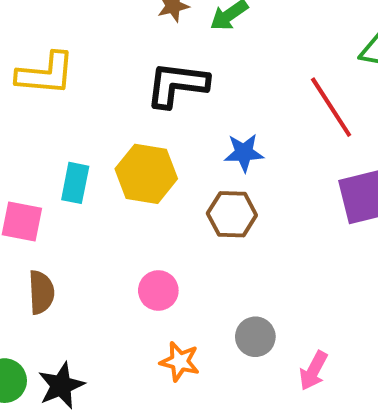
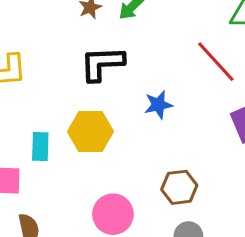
brown hexagon: (232, 214) -> (179, 187), moved
pink circle: (158, 291) -> (113, 214), size x1.4

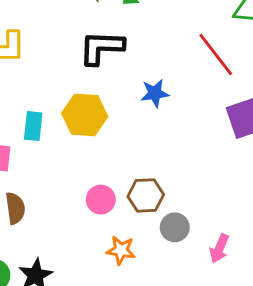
brown hexagon: (179, 187) -> (146, 195), moved
pink circle: (113, 214) -> (101, 200), size x0.7

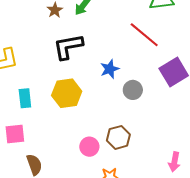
cyan rectangle: (33, 126) -> (25, 98), moved
gray circle: (175, 227) -> (133, 90), moved

